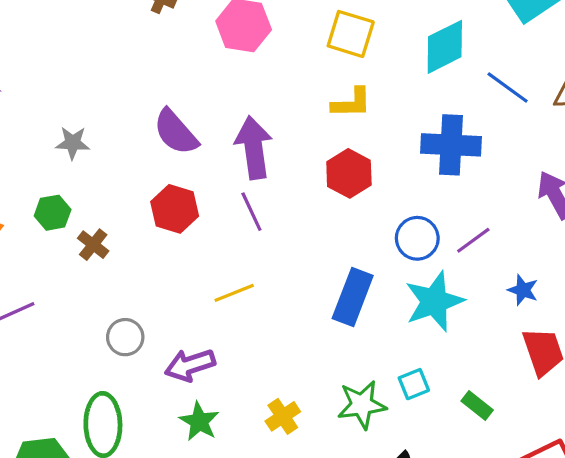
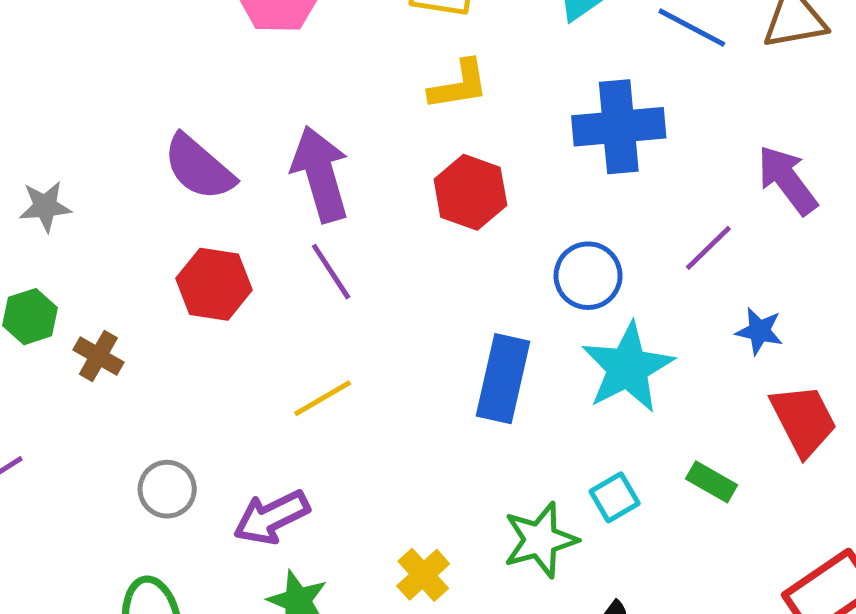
purple line: (473, 240) -> (708, 248), moved
green rectangle: (477, 406) -> (712, 482), moved

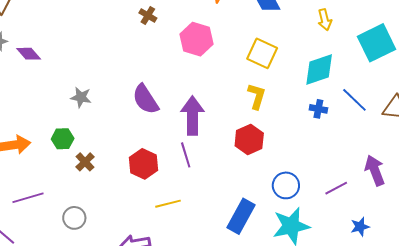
yellow L-shape: (459, 85) -> (257, 96), turned -80
blue cross: (619, 127) -> (318, 109), moved, size x0.5
red hexagon: (214, 284) -> (144, 164), moved
blue star: (759, 331) -> (360, 227), moved, turned 30
gray circle: (167, 489) -> (74, 218), moved

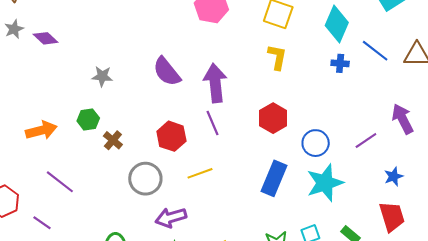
cyan diamond: (319, 69) -> (337, 24), turned -42
red hexagon: (249, 140) -> (273, 118), moved
purple line: (28, 198) -> (60, 182), turned 60
gray circle: (74, 218) -> (145, 179), moved, size x1.4

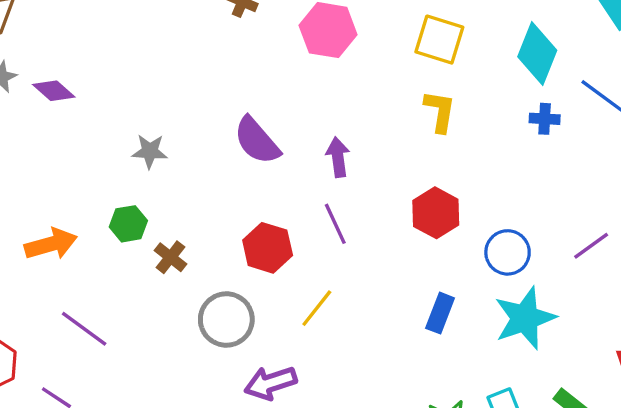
purple arrow: (215, 83) -> (338, 157), size x0.6
yellow line: (200, 173) -> (317, 308), turned -30
blue rectangle: (274, 178) -> (440, 313), size x0.7

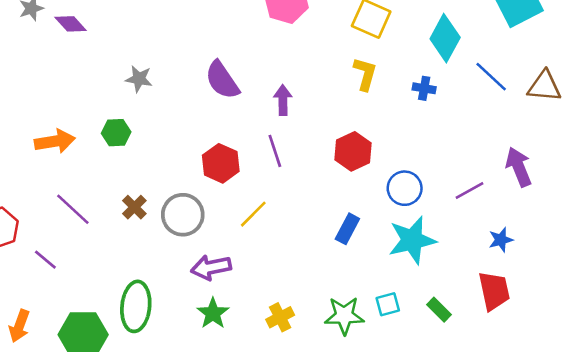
blue cross: (545, 119) -> (424, 88), moved
brown cross: (170, 257) -> (134, 207), moved

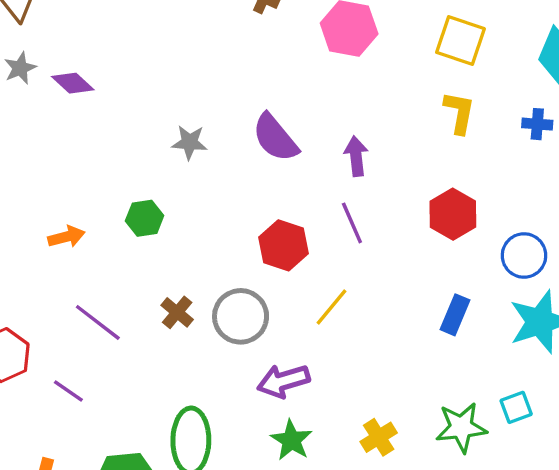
gray star: (139, 79) -> (190, 142), moved
orange arrow: (55, 141) -> (66, 237), size x0.7

